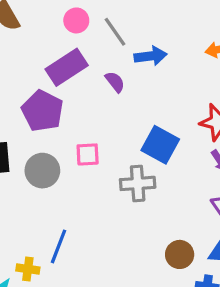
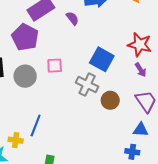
gray cross: (138, 183) -> (87, 85), turned 30
brown circle: (180, 254) -> (110, 100), moved

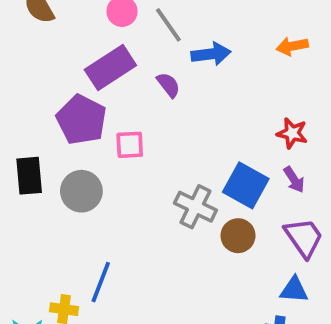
red star: (140, 45) -> (292, 133), size x0.7
blue square: (102, 59) -> (246, 185), moved
pink square: (55, 66) -> (130, 145), moved

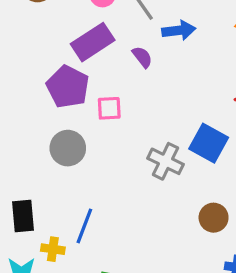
black rectangle: (29, 176) -> (23, 216), moved
brown circle: (238, 236) -> (214, 218), moved

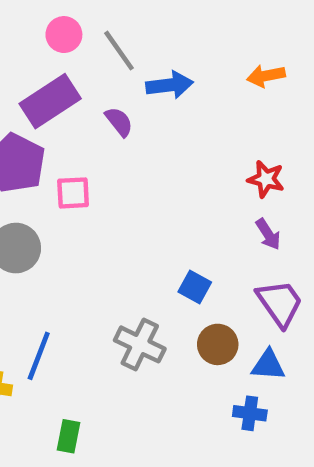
blue square: (209, 143) -> (195, 287), moved, size x0.6
gray cross: (166, 161) -> (140, 344), moved

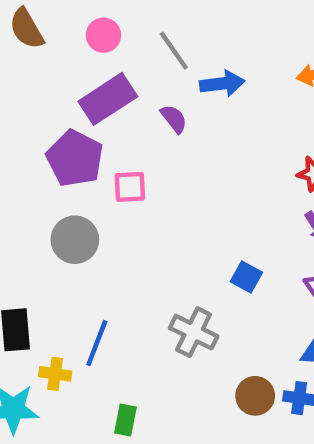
pink circle: (64, 35) -> (103, 35), moved
brown circle: (218, 344) -> (255, 396), moved

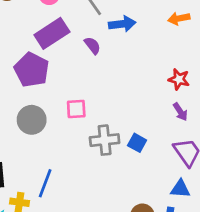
pink square: (130, 187) -> (76, 109), moved
gray cross: (194, 332) -> (105, 140), moved, turned -32

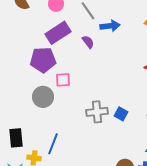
purple pentagon: (32, 70) -> (43, 60), turned -30
pink square: (76, 109) -> (63, 80), moved

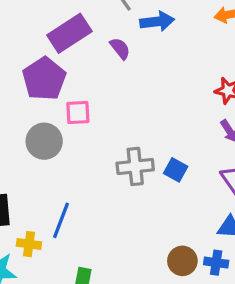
purple pentagon: (43, 60) -> (44, 79), turned -30

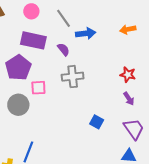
purple rectangle: (69, 33) -> (33, 40), turned 45
gray cross: (135, 166) -> (73, 77), moved

